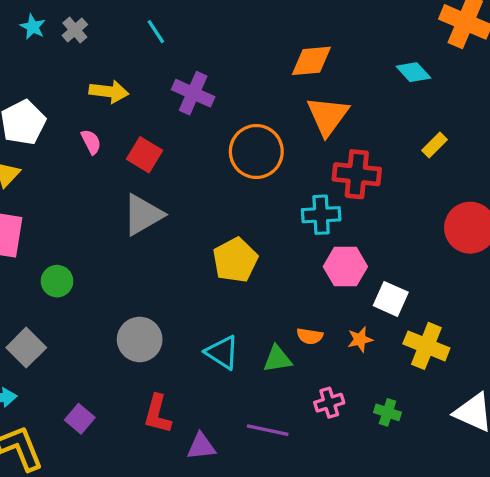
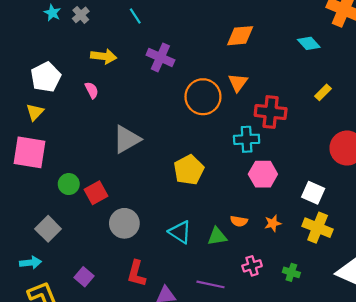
orange triangle: (328, 116) -> (238, 83), moved, size x0.7
red square: (145, 155) -> (96, 193), moved, turned 30
white square: (391, 299) -> (313, 193), moved

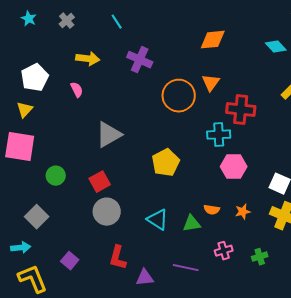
cyan star: (52, 13) -> (29, 19), moved
red square: (96, 193) -> (100, 182), moved
green cross: (291, 272) -> (260, 257), turned -35

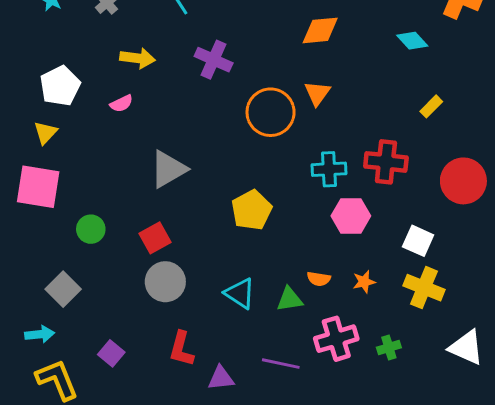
pink semicircle: (77, 90) -> (121, 103), turned 91
red cross: (241, 110) -> (386, 162), moved
pink cross: (224, 251) -> (336, 339), size x1.6

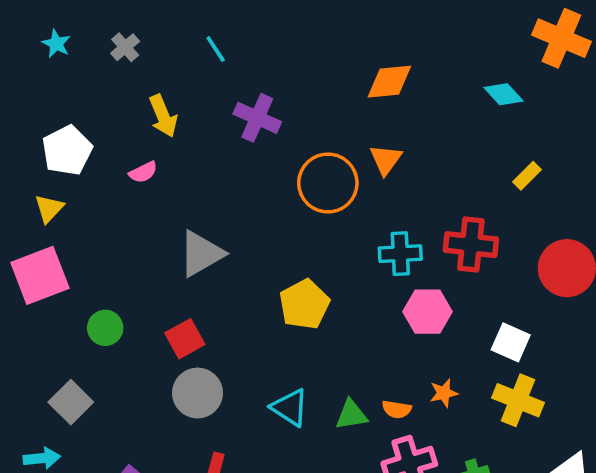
yellow arrow: (138, 58) -> (163, 116), turned 60
pink square: (38, 187) -> (40, 275), turned -30
orange semicircle: (319, 279) -> (397, 409), moved

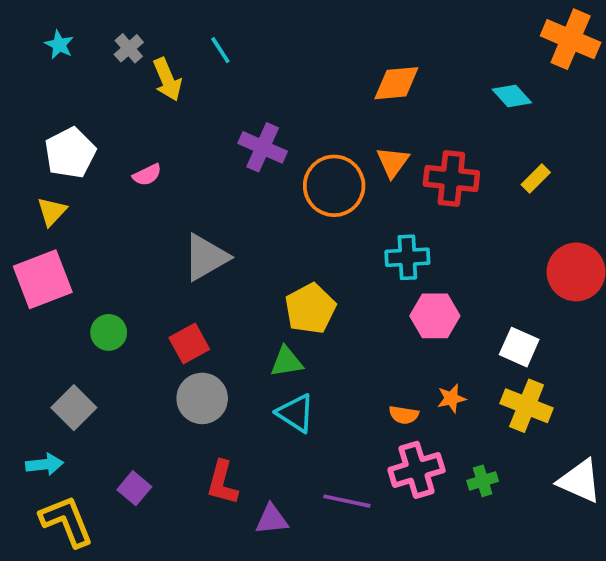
yellow arrow: (163, 116) -> (167, 80), moved
purple cross: (257, 118) -> (263, 147), moved
red cross: (471, 245) -> (451, 178), moved
green triangle: (351, 415) -> (286, 362), moved

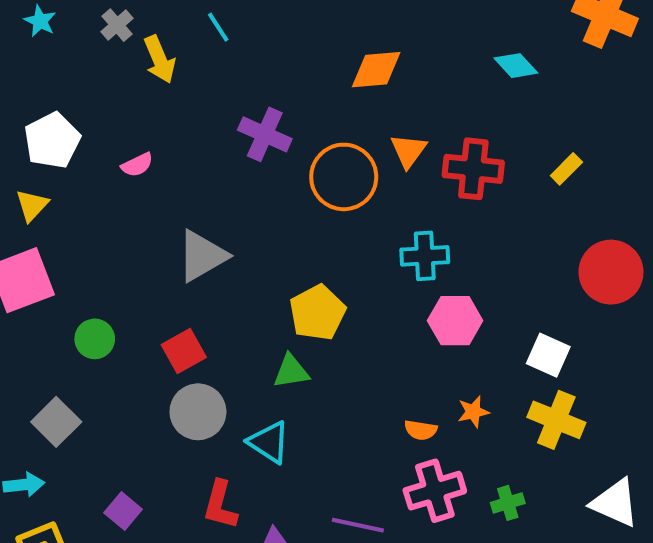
orange diamond: (396, 83) -> (376, 70), moved
cyan diamond: (512, 96) -> (516, 66), moved
cyan triangle: (296, 413) -> (269, 442), moved

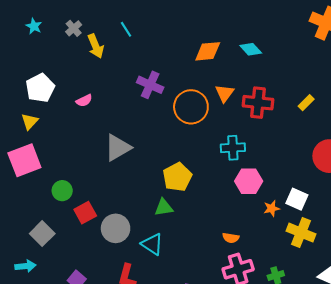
cyan diamond: (516, 66) -> (251, 49), moved
red square: (184, 351) -> (85, 213), moved
orange star: (473, 412) -> (272, 208), moved

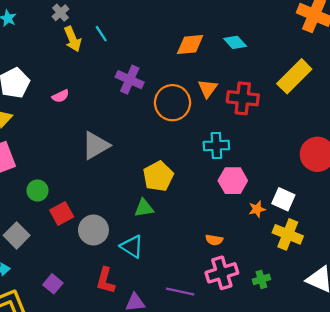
gray cross: (74, 28) -> (61, 13), moved
cyan line: (126, 29) -> (101, 34), moved
yellow rectangle: (306, 103) -> (294, 76), moved, size x2.0

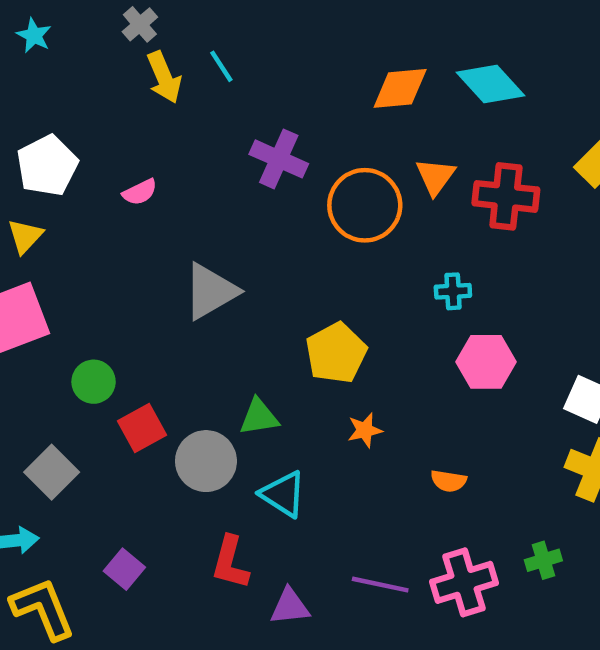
cyan diamond: (235, 42) -> (490, 84), size x1.4
cyan cross: (216, 145) -> (453, 291), size x0.7
green triangle: (144, 208) -> (259, 417), moved
orange star: (257, 209) -> (365, 430), moved
pink cross: (222, 273) -> (464, 582), moved

